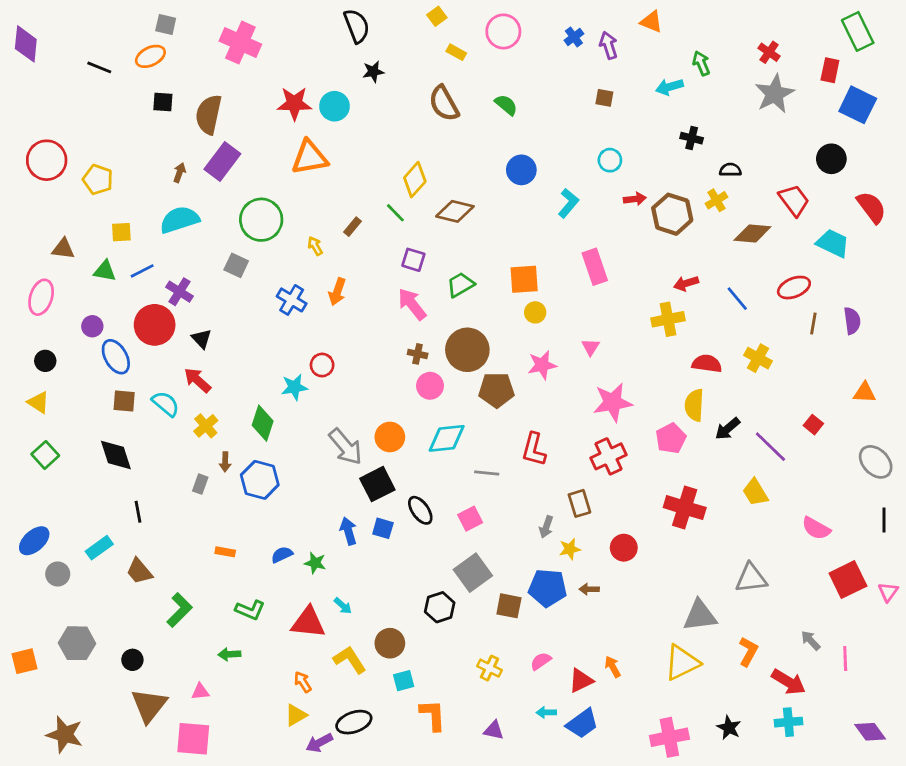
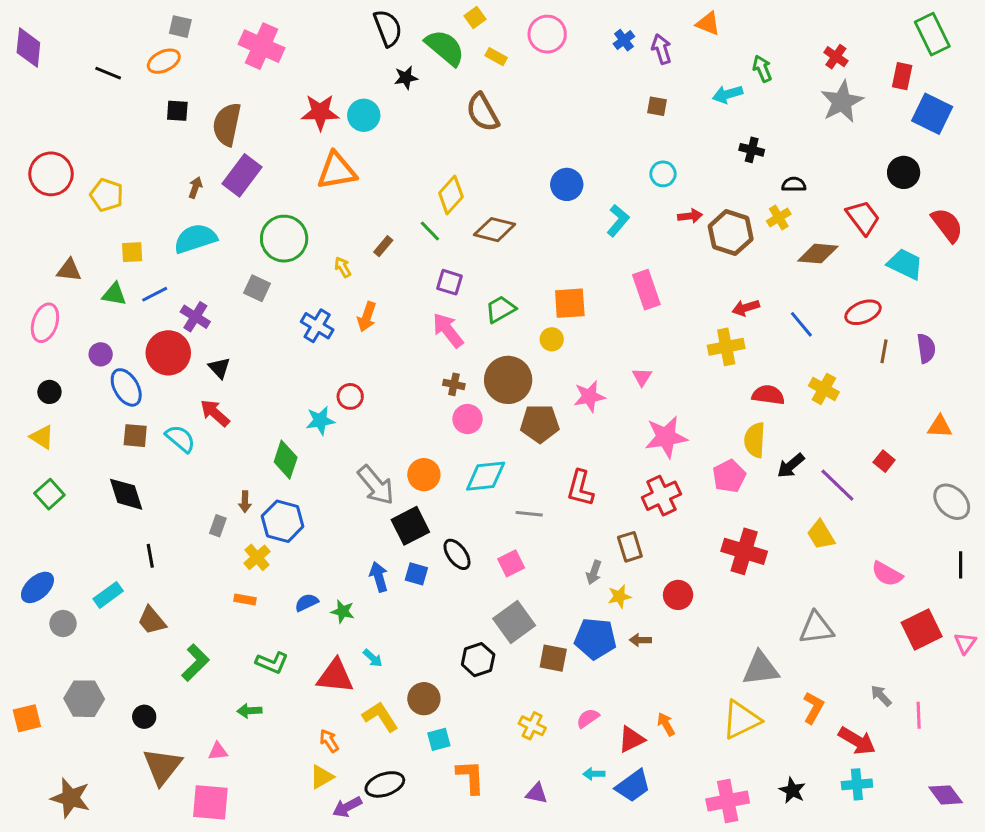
green semicircle: (506, 105) -> (445, 48), moved, size x1.6
yellow circle: (535, 312) -> (552, 339), moved
yellow cross: (206, 426) -> (257, 557), moved

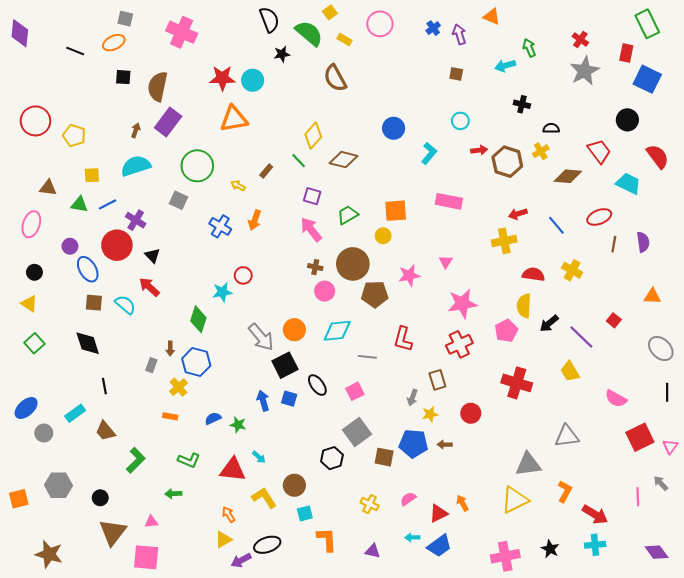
yellow arrow: (343, 267) -> (238, 186), turned -32
pink rectangle: (646, 290) -> (449, 201), turned -60
gray arrow: (881, 696) -> (661, 483), moved

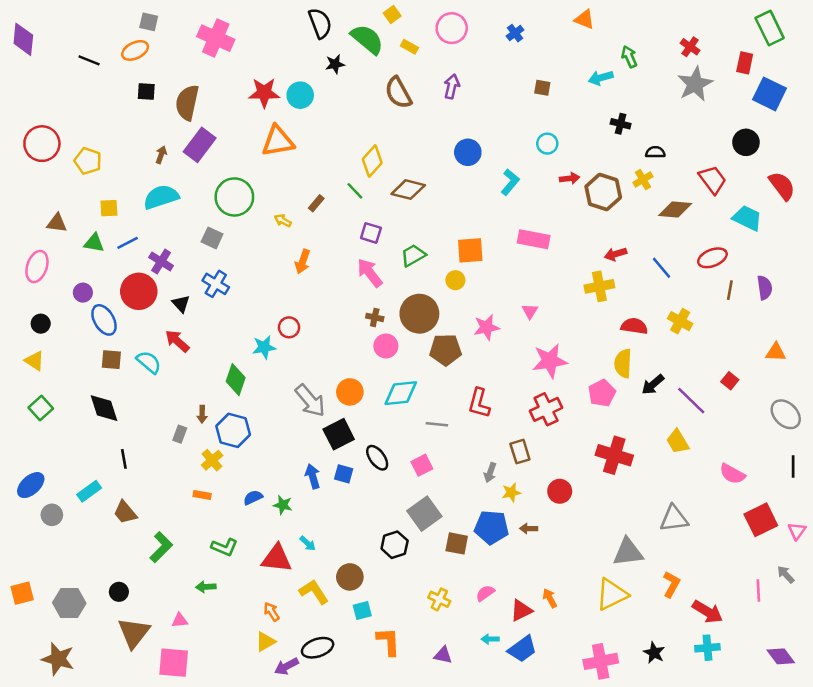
purple arrow: (459, 34) -> (452, 86), moved, turned 30
blue cross: (220, 226) -> (216, 284), moved
gray hexagon: (58, 485) -> (69, 603), moved

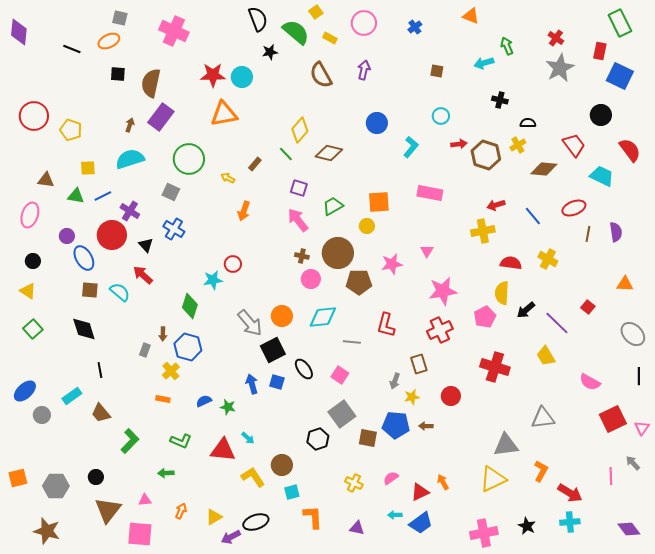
pink square: (422, 465) -> (340, 375), turned -30
orange arrow: (272, 612) -> (181, 511), moved, turned 56

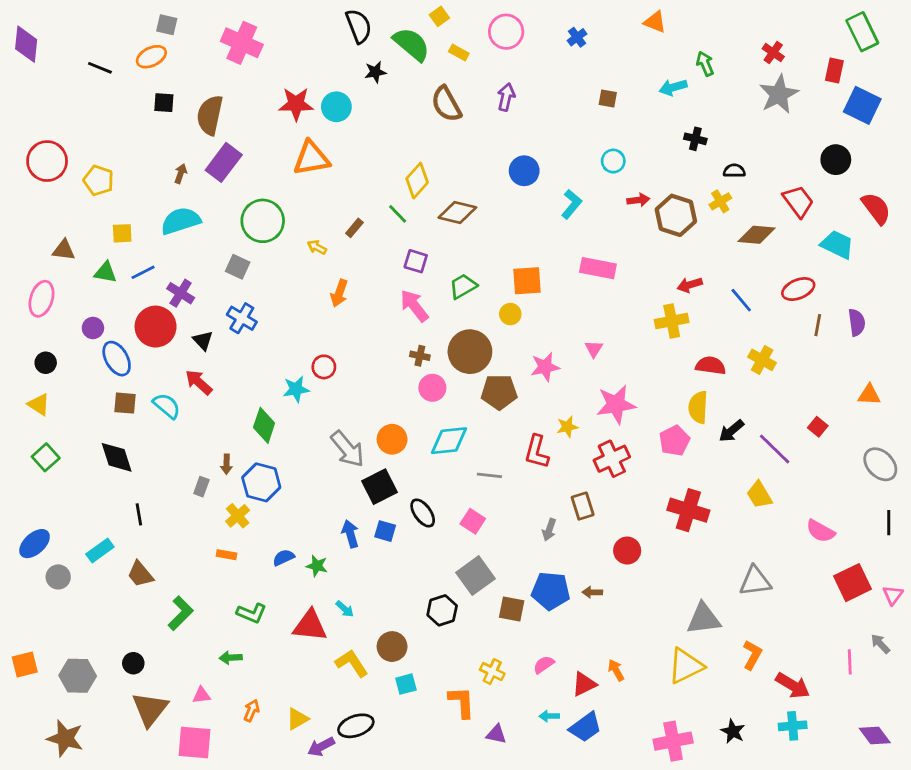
yellow star: (412, 397) -> (567, 427), moved
orange L-shape: (313, 517) -> (462, 702), moved

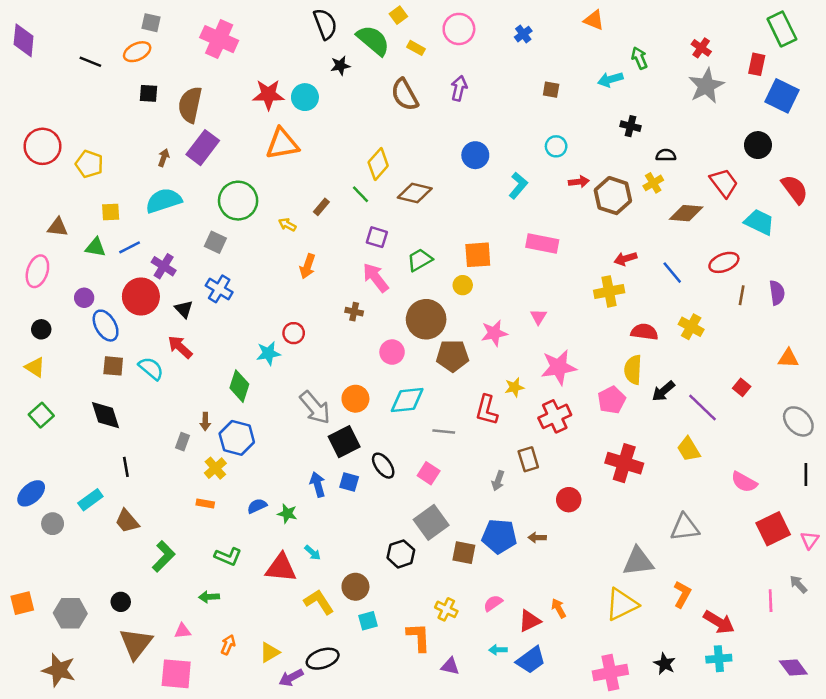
brown cross: (420, 356) -> (354, 312), moved

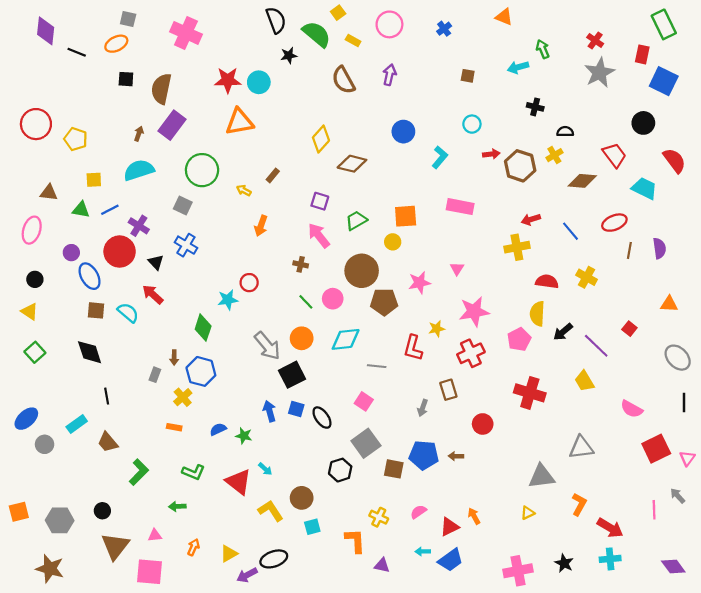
purple diamond: (24, 40) -> (46, 31), moved
green line: (360, 194) -> (306, 302), moved
black ellipse: (383, 466) -> (322, 418), moved
red triangle: (281, 568) -> (238, 482), turned 32
yellow triangle: (622, 604) -> (528, 513), size x0.5

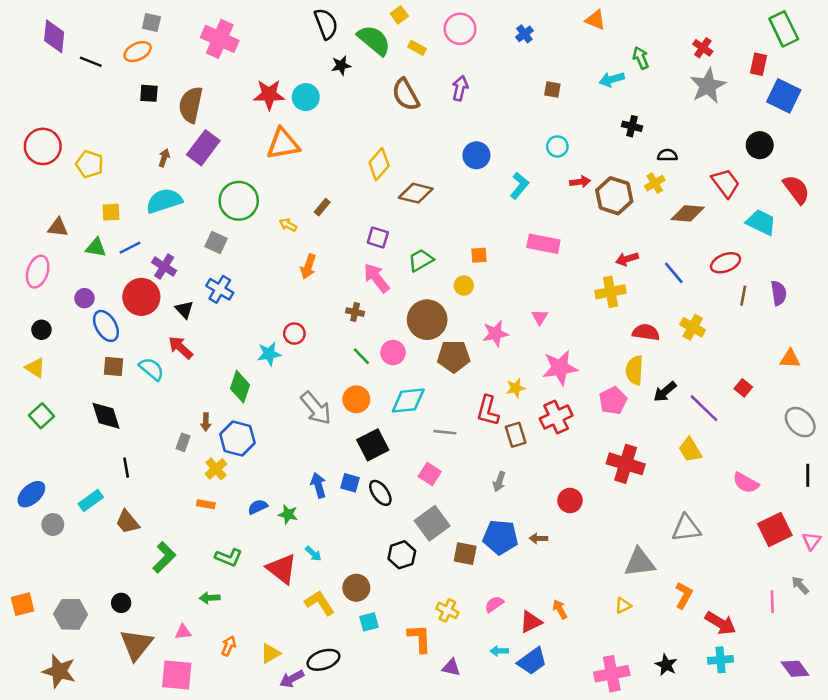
orange square: (406, 216) -> (479, 255), size x0.6
black square: (292, 375) -> (373, 445), moved
brown rectangle: (448, 390) -> (516, 435), moved

